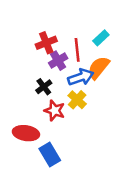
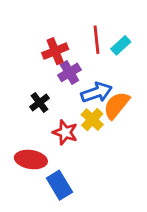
red line: (77, 50) -> (97, 40), moved
orange semicircle: (99, 68) -> (116, 105), moved
black cross: (44, 87) -> (39, 102), moved

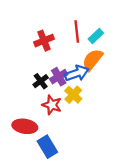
purple cross: (69, 72) -> (59, 77), moved
black cross: (39, 102) -> (41, 81), moved
orange semicircle: (116, 105) -> (93, 60), moved

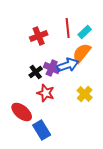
purple cross: (59, 77) -> (52, 68), turned -35
yellow cross: (73, 95) -> (85, 94), moved
red ellipse: (25, 126) -> (22, 112), turned 30

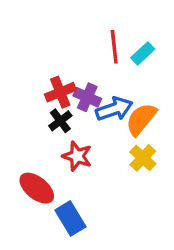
red cross: (39, 36) -> (60, 92), moved
orange semicircle: (82, 53) -> (141, 119), moved
purple cross: (52, 68) -> (87, 97), moved

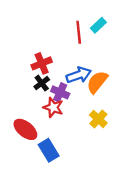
cyan rectangle: (143, 53) -> (98, 25), moved
purple cross: (87, 97) -> (60, 92), moved
yellow cross: (143, 158) -> (98, 119), moved

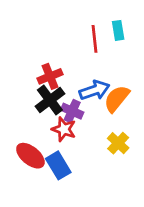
cyan rectangle: (98, 25) -> (118, 30), turned -56
black cross: (42, 83) -> (50, 100), size x1.5
blue rectangle: (49, 150) -> (58, 165), moved

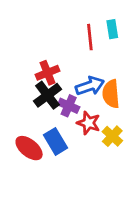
orange semicircle: (117, 99) -> (111, 94), turned -44
red star: (64, 129) -> (89, 123), moved
blue rectangle: (58, 165) -> (55, 141), moved

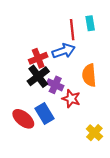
blue arrow: (90, 86) -> (64, 51), moved
yellow cross: (112, 136) -> (94, 133), moved

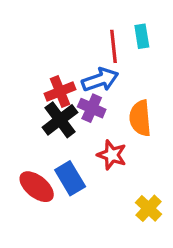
purple cross: (55, 85) -> (92, 108), moved

